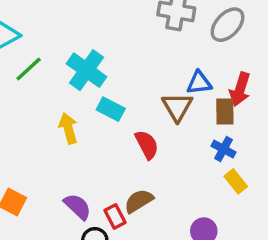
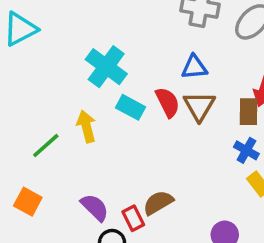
green line: (29, 69) -> (46, 145), moved
blue triangle: (199, 83) -> (194, 67), moved
red semicircle: (147, 145) -> (168, 102), moved

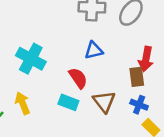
brown triangle: (199, 106) -> (104, 102), moved
cyan rectangle: (131, 107) -> (68, 102), moved

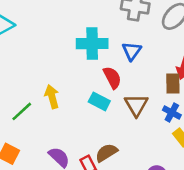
blue triangle: (94, 50) -> (132, 51), turned -48
cyan cross: (31, 59) -> (92, 44), moved, turned -36

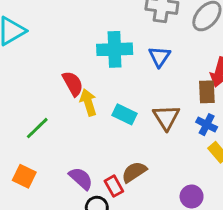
red semicircle: (112, 78) -> (73, 84), moved
yellow arrow: (52, 97) -> (88, 102), moved

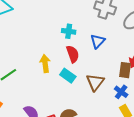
cyan cross: (115, 49) -> (69, 31), size x0.6
red semicircle: (73, 84) -> (73, 54), moved

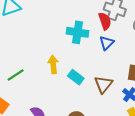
cyan cross: (69, 31) -> (78, 32), size x1.5
red semicircle: (73, 54) -> (105, 21), moved

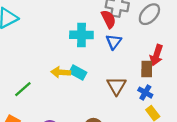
yellow arrow: (53, 64) -> (61, 72), turned -72
cyan rectangle: (76, 77) -> (78, 73), moved

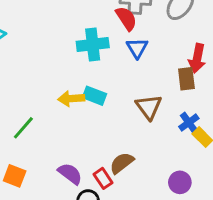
blue cross: (145, 93) -> (189, 123), moved, turned 32

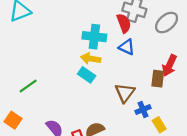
blue triangle: (137, 48) -> (127, 47), turned -48
yellow arrow: (71, 99) -> (91, 59), moved
blue cross: (189, 123) -> (143, 109), moved

